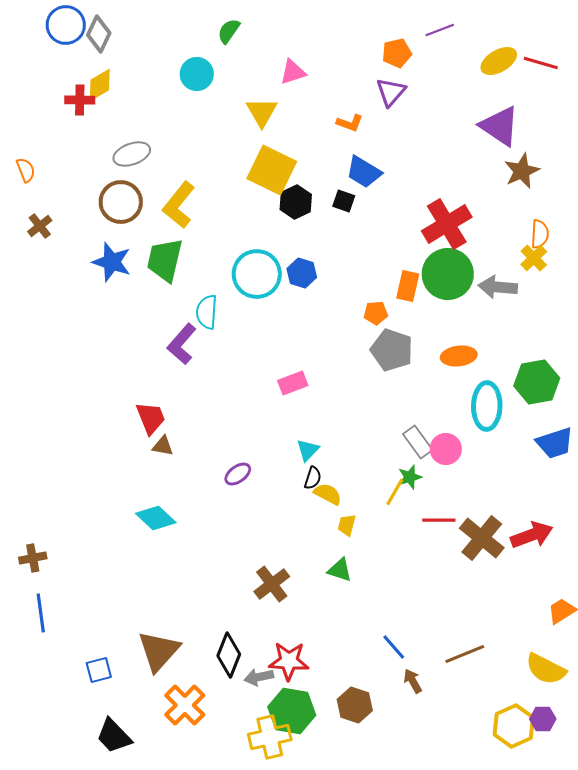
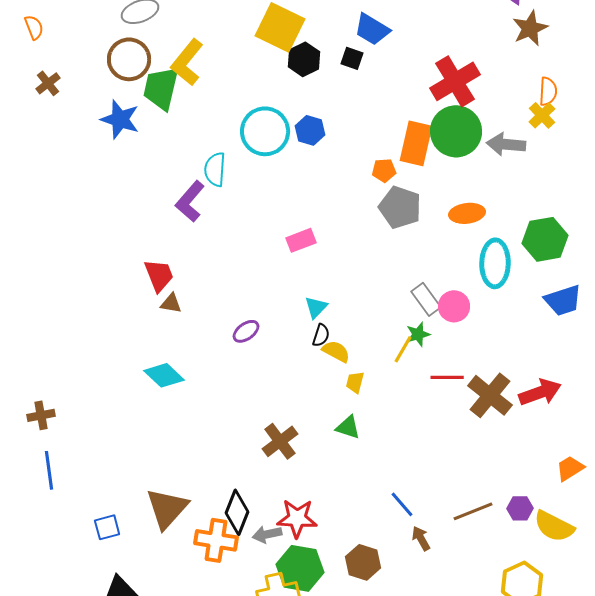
green trapezoid: (165, 260) -> (161, 88), moved
orange rectangle: (408, 286) -> (416, 143), size x1.4
orange cross: (185, 705) -> (216, 540), moved, turned -36
purple hexagon: (543, 719) -> (520, 508), moved

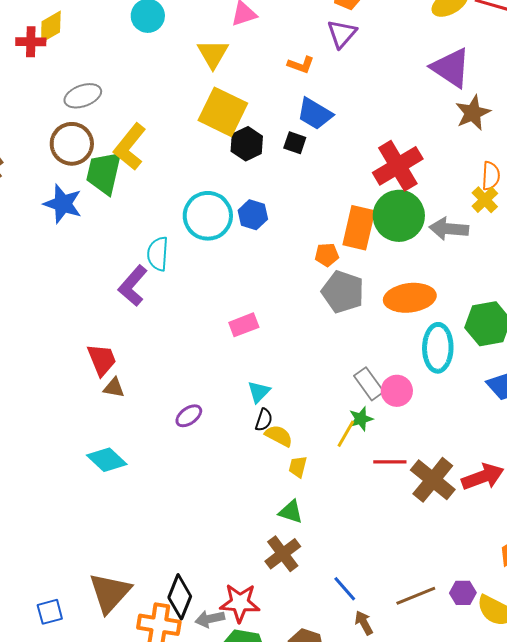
orange ellipse: (467, 213) -> (410, 298), size x1.4
brown cross: (280, 441) -> (283, 554), moved

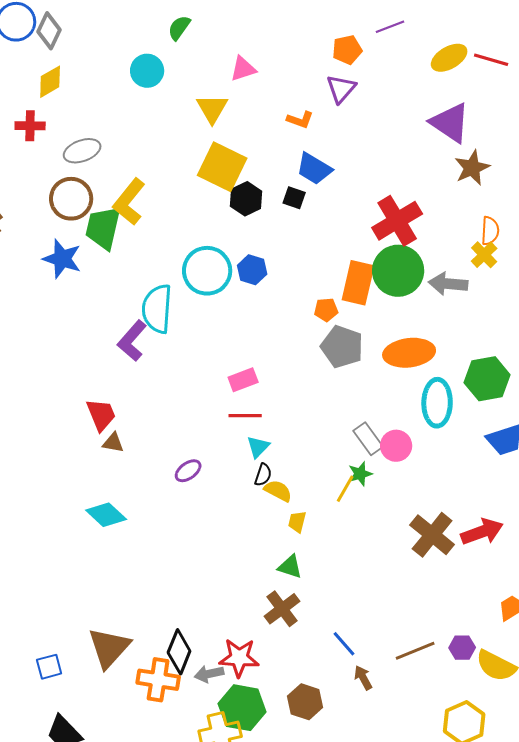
red cross: (31, 42) -> (30, 126), moved
cyan semicircle: (158, 254) -> (157, 309), size x1.4
red line: (390, 462) -> (245, 416), moved

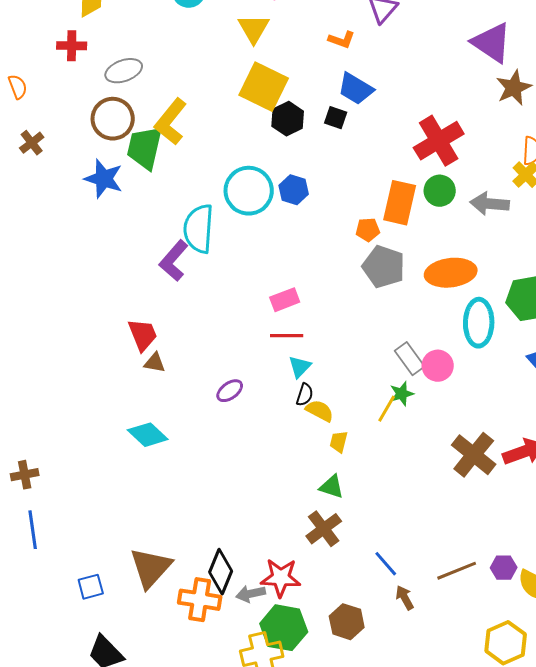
green circle: (398, 271) -> (440, 191), size x0.6

